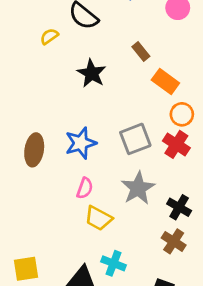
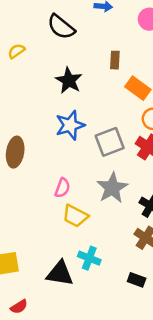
yellow semicircle: (49, 36) -> (16, 51), moved
brown rectangle: (141, 51) -> (115, 60), turned 42
blue star: (81, 143) -> (70, 125), moved

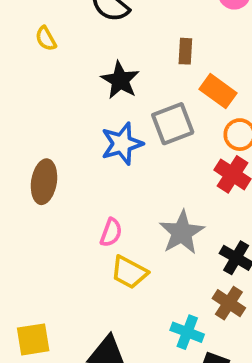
yellow semicircle: (16, 51) -> (46, 39), turned -84
gray square: (110, 142) -> (173, 124), moved
cyan cross: (89, 258) -> (187, 332), moved

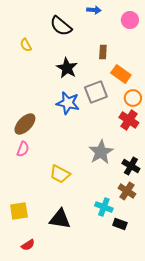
blue star: (122, 144) -> (68, 103), turned 30
brown ellipse: (44, 182) -> (25, 124), turned 35
pink semicircle: (111, 232) -> (23, 149), moved
yellow trapezoid: (129, 272) -> (60, 174), moved

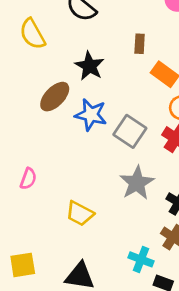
yellow semicircle: (26, 45) -> (32, 34), size x1.6
gray square: (96, 92) -> (130, 131), moved, turned -35
brown ellipse: (25, 124) -> (55, 97), moved

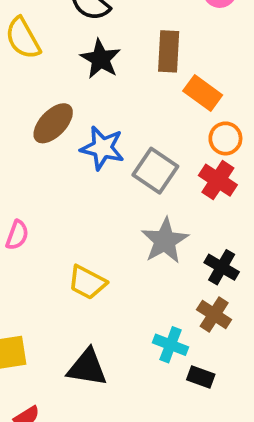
brown rectangle: (140, 44) -> (169, 51), size x1.5
black star: (90, 66) -> (100, 59), moved

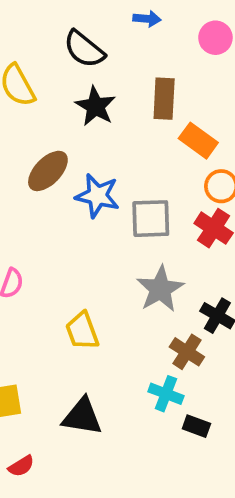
gray square: (155, 171) -> (151, 219), turned -36
yellow trapezoid: (87, 282) -> (82, 331), turned 42
brown cross: (214, 315) -> (187, 352), moved

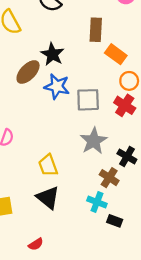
black star: (96, 106) -> (52, 54), moved
black triangle: (82, 417) -> (48, 198), moved, turned 30
red semicircle: (21, 466) -> (36, 244), moved

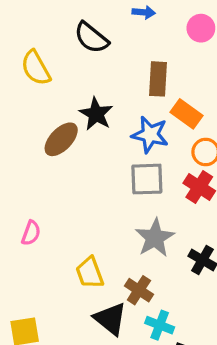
blue star: (57, 86) -> (150, 135), moved
brown cross: (109, 178) -> (139, 290), moved
black triangle: (48, 198) -> (110, 319), moved

